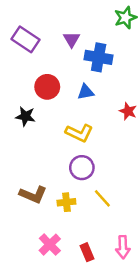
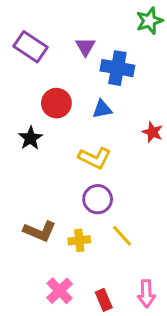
black star: (25, 116) -> (30, 138), turned 30

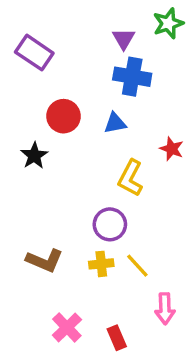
purple triangle: (85, 47) -> (124, 39), moved
yellow L-shape: (95, 158) -> (130, 178), moved, turned 92
yellow cross: (79, 240) -> (101, 264), moved
pink arrow: (146, 294) -> (165, 309), moved

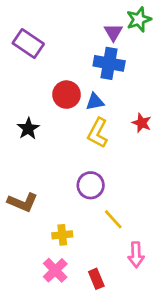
purple triangle: (124, 39) -> (113, 32), moved
red circle: (63, 116) -> (67, 95), moved
yellow L-shape: (130, 178) -> (98, 133), moved
brown L-shape: (45, 260) -> (23, 202), moved
yellow cross: (101, 264) -> (62, 235), moved

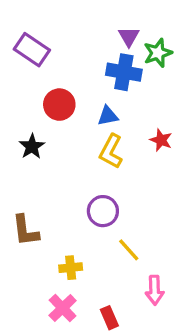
green star: (139, 19) -> (158, 53), moved
red circle: (67, 95) -> (59, 105), moved
brown L-shape: (23, 202) -> (25, 230), turned 60

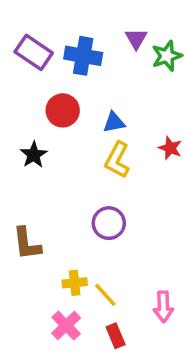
blue cross: (124, 72) -> (83, 56), moved
yellow line: (129, 250) -> (105, 295), moved

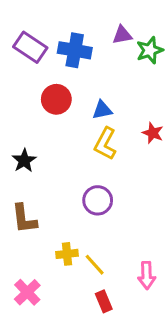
purple triangle: (136, 39) -> (122, 35), turned 50
black star: (34, 155) -> (24, 161), moved
pink cross: (66, 325) -> (27, 292), moved

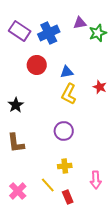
blue cross: (75, 50) -> (49, 33), turned -35
yellow cross: (67, 254) -> (65, 166), moved
yellow line: (95, 265) -> (48, 185), moved

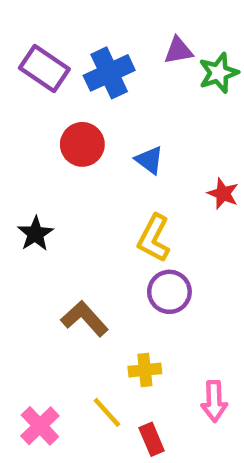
blue triangle: (67, 72) -> (149, 160), turned 48
yellow L-shape: (69, 94) -> (154, 238), moved
purple circle: (64, 131) -> (169, 292), moved
brown L-shape: (16, 143) -> (85, 319), moved, turned 145

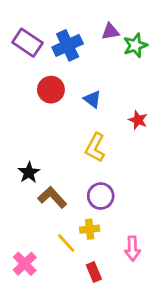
black star: (35, 234) -> (29, 173), moved
purple circle: (169, 292) -> (101, 196), moved
yellow line: (107, 412) -> (66, 243), moved

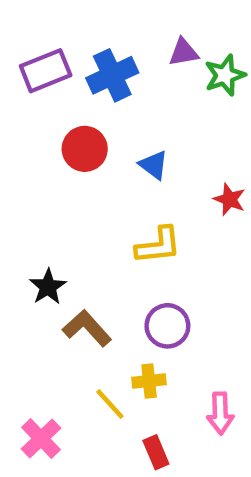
purple rectangle: (27, 43) -> (46, 71), turned -56
yellow L-shape: (95, 148) -> (158, 245), turned -124

